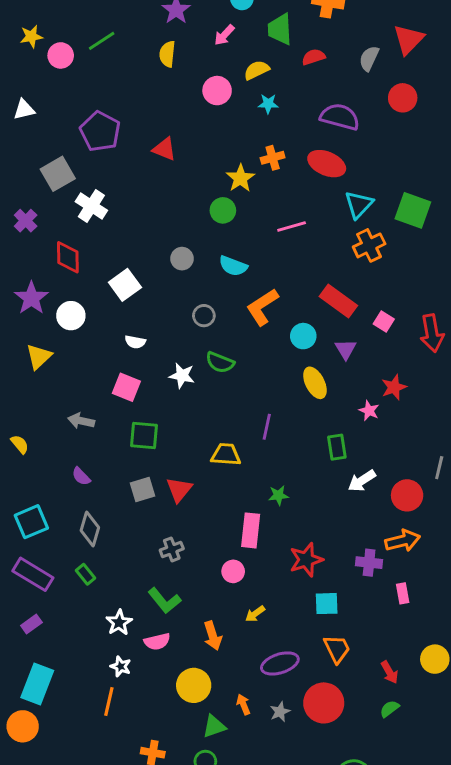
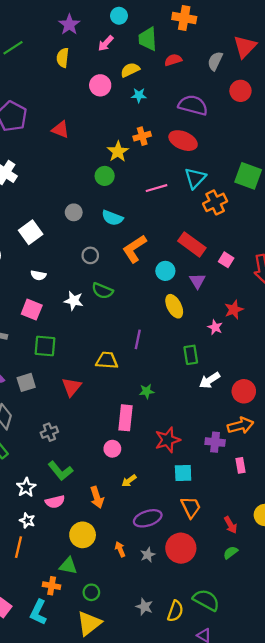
cyan triangle: (359, 205) -> (195, 178), moved
gray square: (142, 490) -> (26, 382), moved
gray cross: (172, 549) -> (49, 432), moved
green triangle: (214, 726) -> (68, 566), moved, turned 30

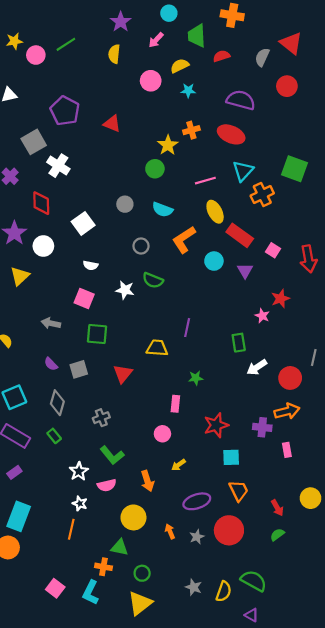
red triangle: (245, 47) -> (291, 43), turned -35
yellow ellipse: (174, 306) -> (215, 212), moved
pink rectangle: (126, 418) -> (175, 404), size x0.7

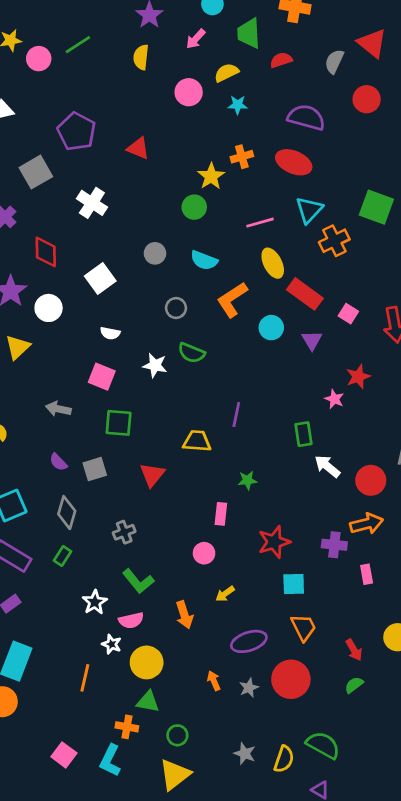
white cross: (58, 166) -> (92, 203), moved
white arrow: (257, 367) -> (327, 466), turned 72
green rectangle: (54, 436) -> (63, 556), turned 72
white star: (80, 503) -> (112, 644), moved
yellow circle: (133, 517) -> (147, 662), moved

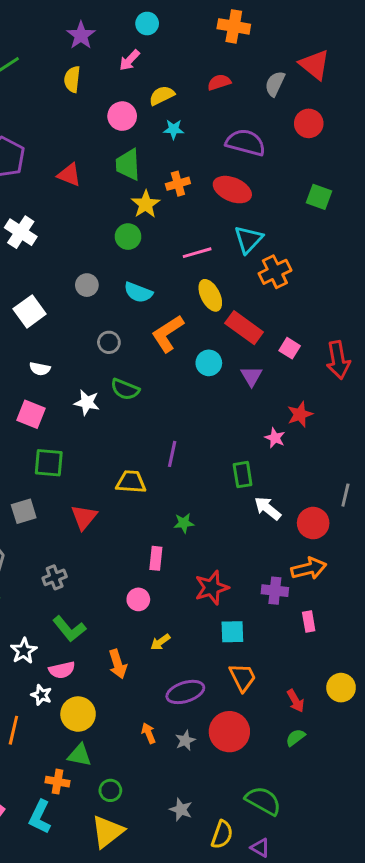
green trapezoid: (249, 33) -> (128, 165), moved
green square: (376, 207) -> (319, 197), moved, size x0.7
yellow semicircle: (284, 759) -> (222, 835), moved

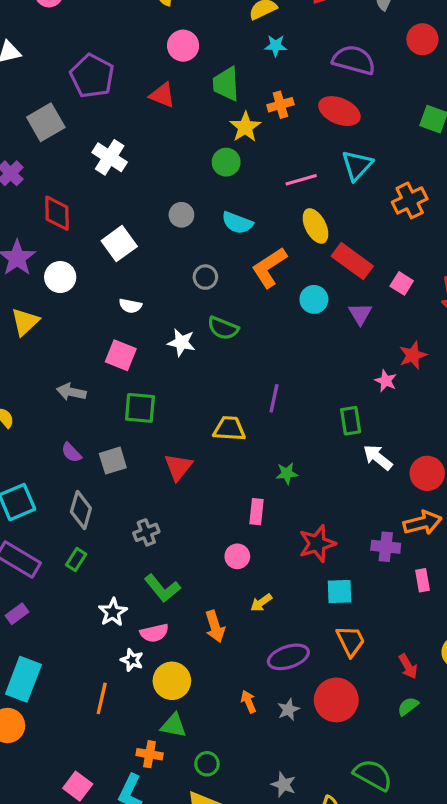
pink circle: (122, 116) -> (183, 46), moved
orange cross: (275, 272) -> (410, 200), moved

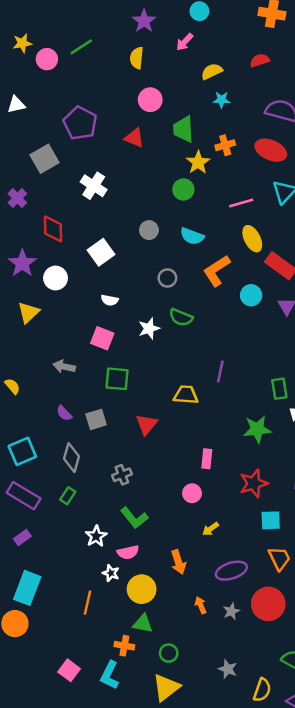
white star: (181, 342) -> (149, 328), turned -30
green star: (287, 473) -> (257, 429), moved, size x1.6
orange arrow: (215, 627) -> (178, 562), moved

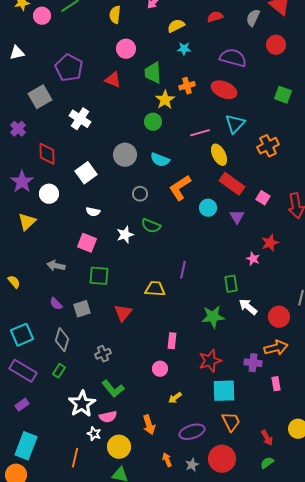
gray circle: (149, 230) -> (125, 155), size x1.5
yellow ellipse: (252, 239) -> (219, 155), moved
cyan square: (271, 520) -> (224, 391), size x1.4
white star: (96, 536) -> (82, 404), size x1.5

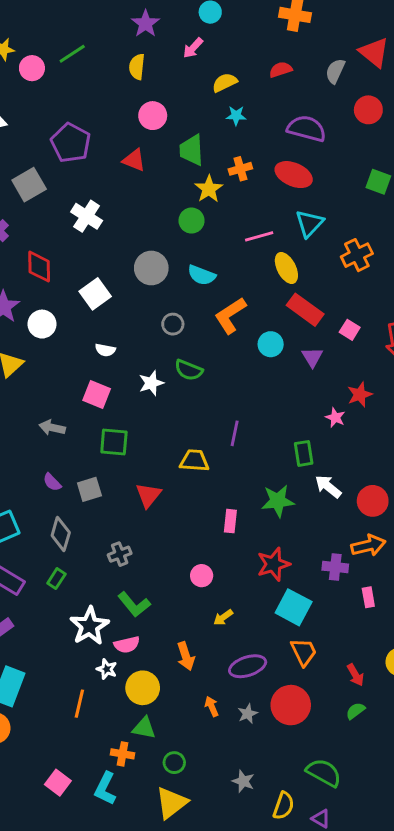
pink rectangle: (172, 341) -> (230, 521), moved
cyan square: (224, 391) -> (294, 607), turned 30

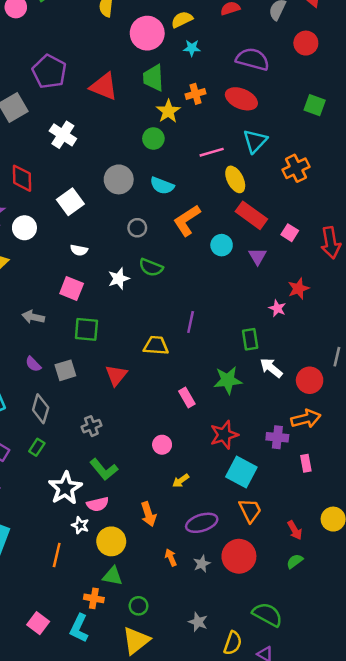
pink circle: (153, 116) -> (147, 33), moved, size x1.4
red triangle: (134, 160) -> (104, 86), size x1.4
pink rectangle: (230, 521) -> (187, 398), turned -36

